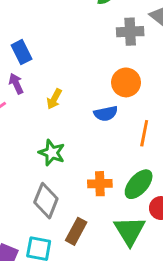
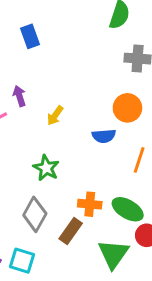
blue rectangle: (21, 52) -> (30, 36), moved
green ellipse: (139, 184) -> (128, 209), turned 72
brown rectangle: (76, 231) -> (71, 231), moved

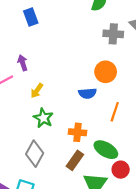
yellow arrow: (55, 116) -> (37, 91), moved
orange cross: (90, 204) -> (77, 132), moved
brown rectangle: (71, 231) -> (75, 160), moved

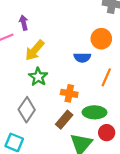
yellow arrow: (37, 91) -> (35, 50), size x1.5
green ellipse: (106, 150) -> (94, 112), turned -35

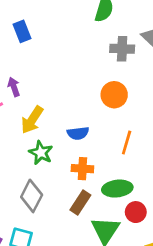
blue semicircle: (82, 57) -> (78, 133), moved

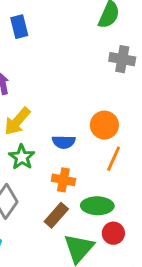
orange circle: (114, 95) -> (104, 125), moved

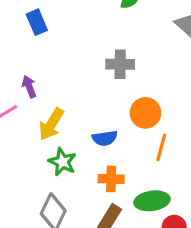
gray cross: (122, 59) -> (120, 64), moved

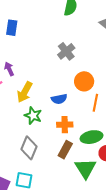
blue rectangle: (37, 22) -> (12, 28), turned 35
gray cross: (120, 64) -> (66, 51), turned -36

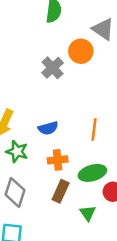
orange circle: (84, 81) -> (81, 51), moved
green triangle: (85, 168) -> (88, 213), size x0.6

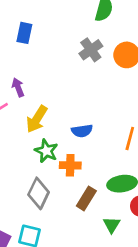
gray cross: (53, 68) -> (91, 50), moved
orange cross: (58, 160) -> (70, 165), moved

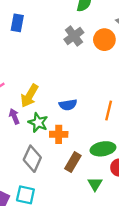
purple arrow: (18, 87) -> (14, 116), moved

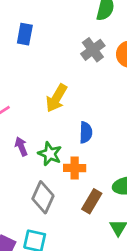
yellow arrow: (29, 96) -> (56, 98), moved
blue semicircle: (68, 105) -> (86, 133), turned -78

